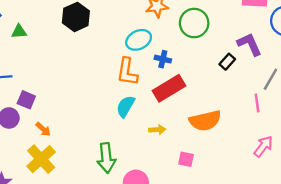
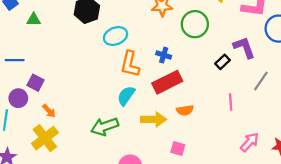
cyan ellipse: (139, 40) -> (116, 36), moved
pink line: (257, 103) -> (231, 102), moved
orange semicircle: (205, 121) -> (185, 110), moved, size x0.6
yellow arrow: (157, 130) -> (154, 119), size x1.6
green arrow: (106, 158) -> (105, 126), moved, turned 72

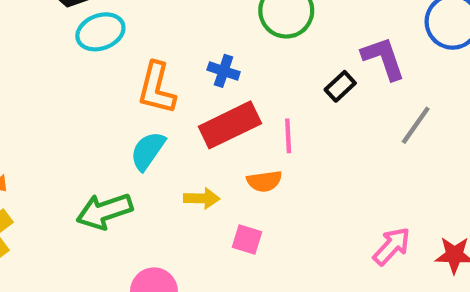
cyan ellipse: (116, 36) -> (100, 32), moved
pink line: (231, 102) -> (288, 136), moved
yellow arrow: (154, 119) -> (202, 198), size x0.7
pink square: (178, 148) -> (247, 240), moved

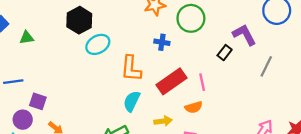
blue cross: (224, 71) -> (162, 42), moved

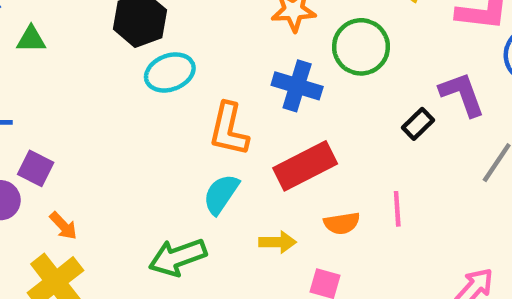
blue cross: (162, 42) -> (297, 86), size x1.5
pink line: (202, 82) -> (397, 209), moved

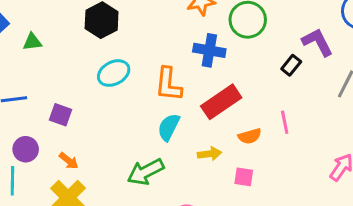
cyan ellipse: (170, 72) -> (114, 73), moved
purple square: (36, 168) -> (61, 115), moved

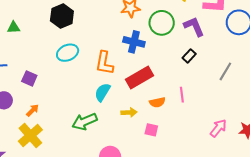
purple L-shape: (317, 42) -> (194, 27), moved
orange arrow: (69, 161) -> (33, 110), turned -88

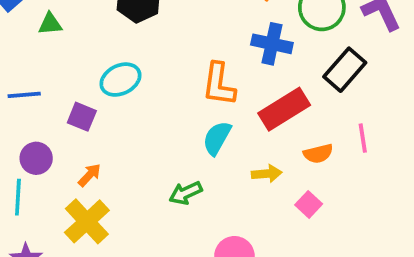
cyan ellipse: (68, 53) -> (120, 80), moved
black rectangle: (189, 56) -> (345, 70), moved, size x1.6
green arrow: (85, 122) -> (186, 193), size x0.7
pink square: (151, 130) -> (309, 204), turned 32

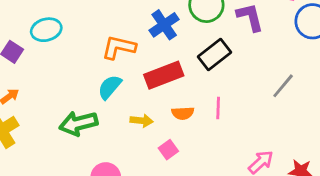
blue cross: (272, 44) -> (164, 25), turned 32
orange L-shape: (219, 84) -> (119, 47), turned 84
green arrow: (186, 193) -> (78, 123), size x1.5

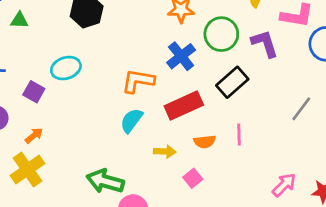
green arrow: (78, 123) -> (105, 181), moved, turned 33

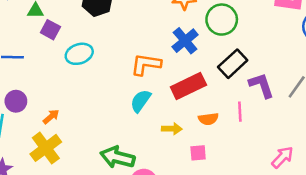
purple L-shape: (265, 44) -> (261, 85), moved
purple square: (34, 92) -> (50, 30), moved
pink square: (193, 178) -> (198, 153), turned 36

